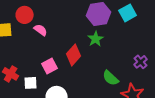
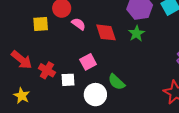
red diamond: (74, 55) -> (106, 32), moved, turned -60
green semicircle: (111, 78) -> (116, 82), moved

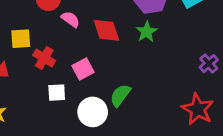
yellow square: (41, 24) -> (21, 39), moved
red cross: (47, 70) -> (44, 58), moved
green semicircle: (116, 82) -> (120, 95), turned 84

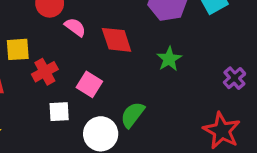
green star: (147, 32) -> (169, 59), moved
red cross: (44, 58) -> (45, 72), turned 30
pink square: (83, 69) -> (89, 84), turned -30

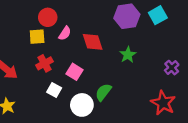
pink semicircle: (75, 27) -> (65, 33), turned 88
yellow square: (18, 49) -> (37, 37), moved
white square: (59, 112) -> (54, 90), turned 32

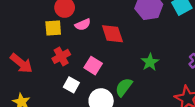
pink semicircle: (65, 33) -> (83, 25), turned 32
green star: (128, 55) -> (150, 62), moved

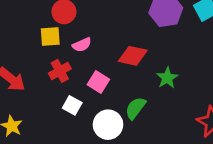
pink semicircle: (83, 25) -> (82, 45), moved
red diamond: (112, 34) -> (133, 56), moved, turned -60

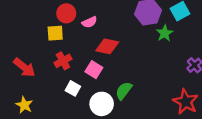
pink semicircle: (82, 45) -> (89, 22), moved
red diamond: (133, 56) -> (107, 46), moved
green star: (167, 78) -> (165, 33), moved

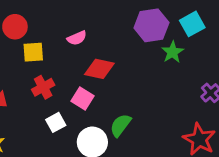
red circle: (66, 13) -> (15, 27), moved
white square: (73, 88) -> (56, 122), turned 32

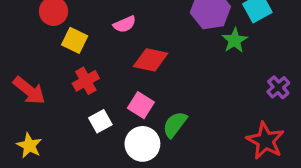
yellow square: (33, 52) -> (75, 40), turned 30
pink square: (83, 98) -> (141, 105), moved

